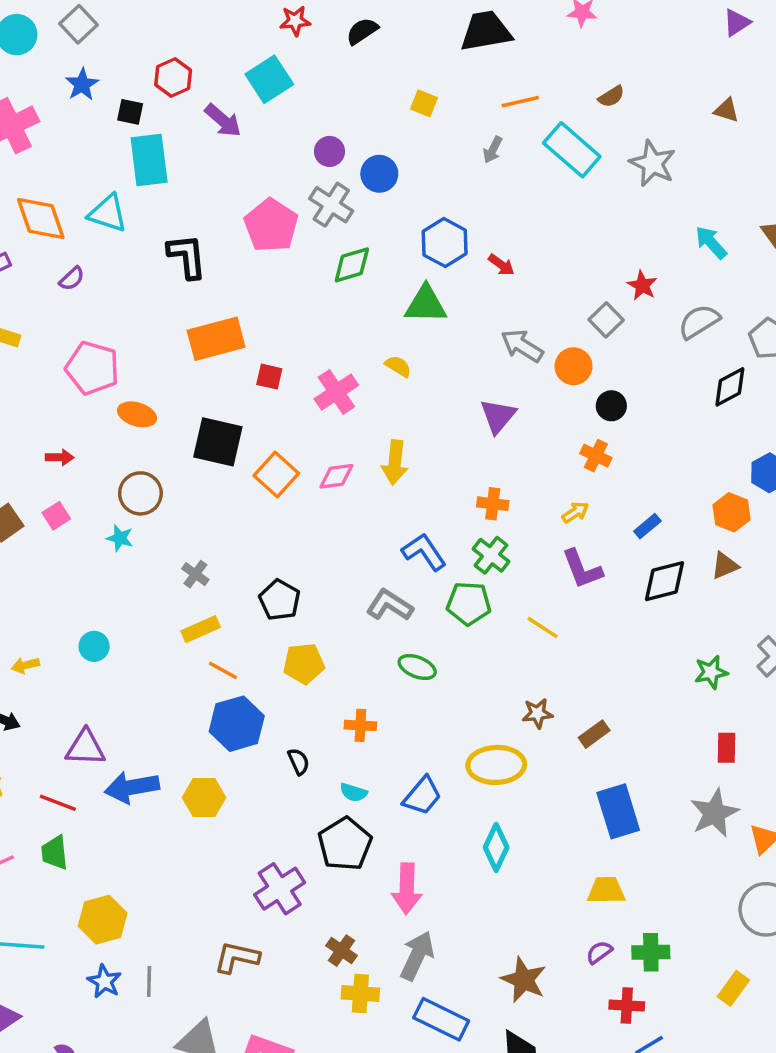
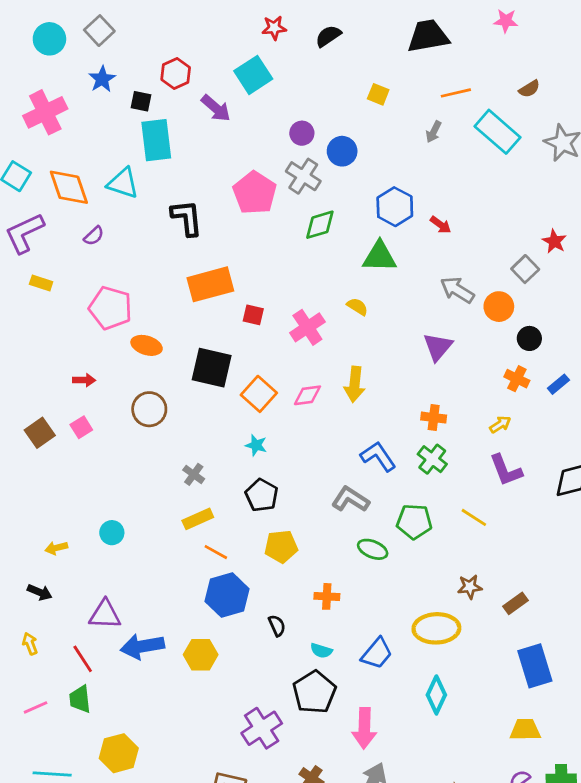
blue rectangle: (647, 526) -> (558, 384), moved
cyan star: (120, 538) -> (256, 445), moved
green pentagon: (469, 603) -> (414, 522), moved
red line: (58, 803) -> (83, 659), turned 36

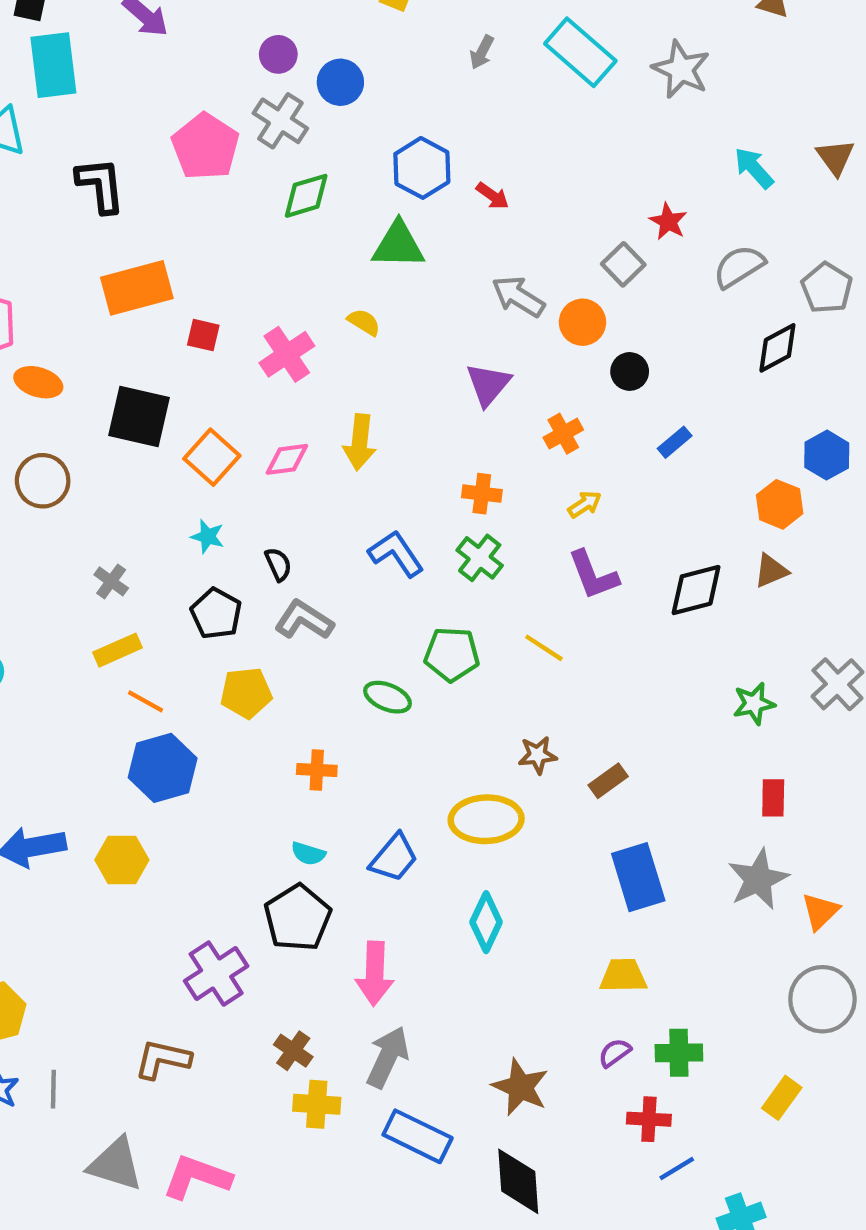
orange cross: (517, 379) -> (563, 434), moved, turned 35
gray L-shape: (350, 499) -> (304, 620), moved
black semicircle: (277, 626) -> (278, 564), moved

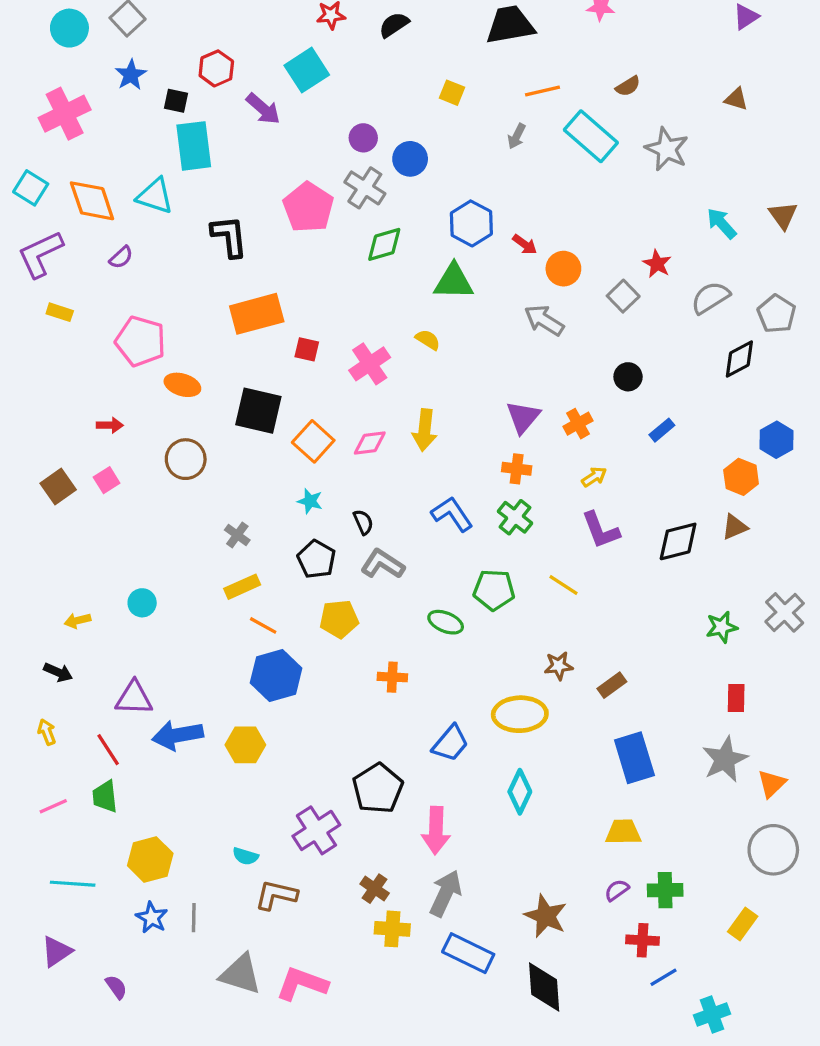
orange circle: (583, 322) -> (563, 269), moved
purple triangle: (488, 384) -> (523, 417), moved
cyan semicircle: (308, 854) -> (245, 856), moved

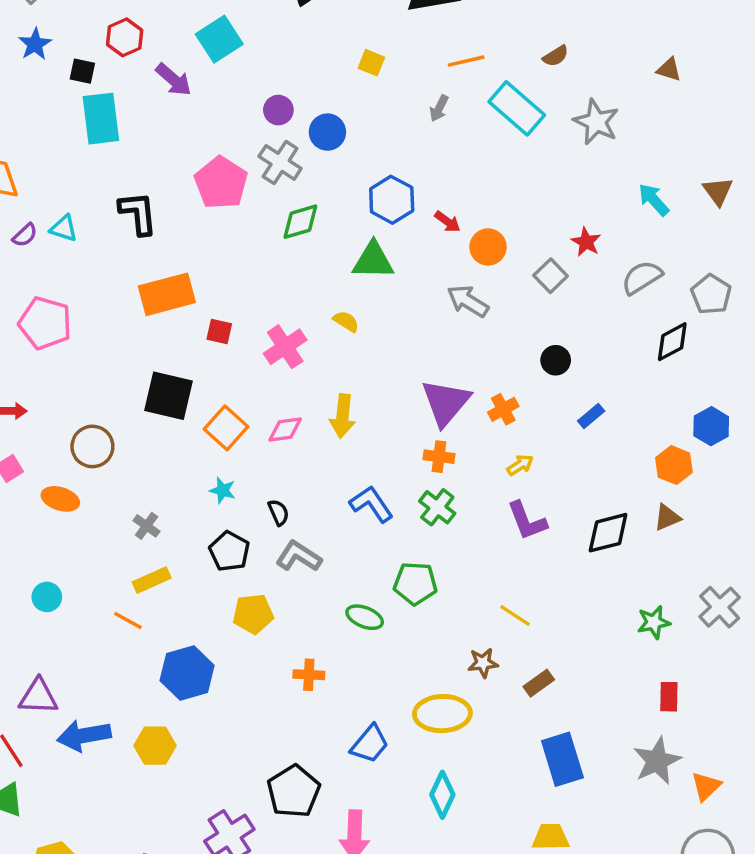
cyan triangle: (155, 196) -> (64, 228), moved, size x0.7
orange ellipse: (182, 385) -> (60, 499), moved
purple triangle: (523, 417) -> (446, 403), size x1.4
yellow line: (563, 585) -> (515, 616), moved
orange line: (263, 625) -> (128, 621), moved

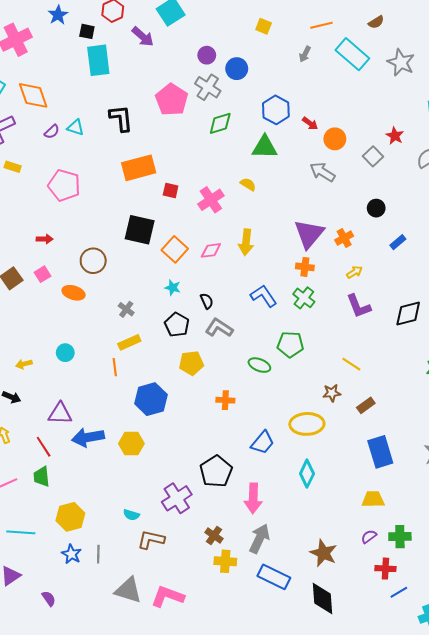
orange line: (128, 621) -> (115, 367), turned 54

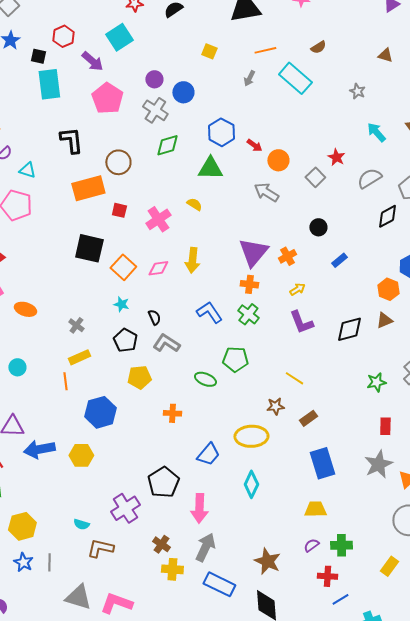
gray star: (401, 62) -> (357, 91), moved, size x0.6
pink pentagon: (172, 100) -> (107, 98), moved
cyan triangle: (76, 127) -> (27, 170), moved
brown circle: (93, 261) -> (118, 162), moved

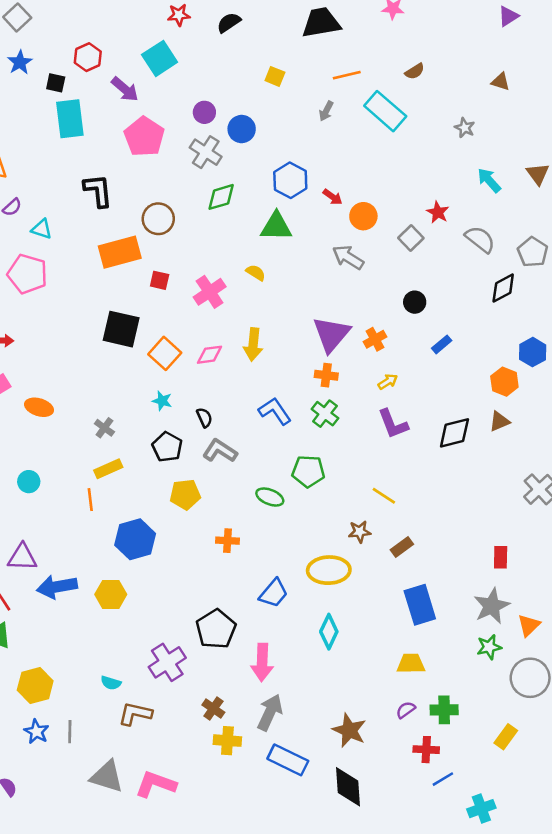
gray semicircle: (369, 178) -> (480, 239), turned 70
green star: (376, 382) -> (489, 647), moved

